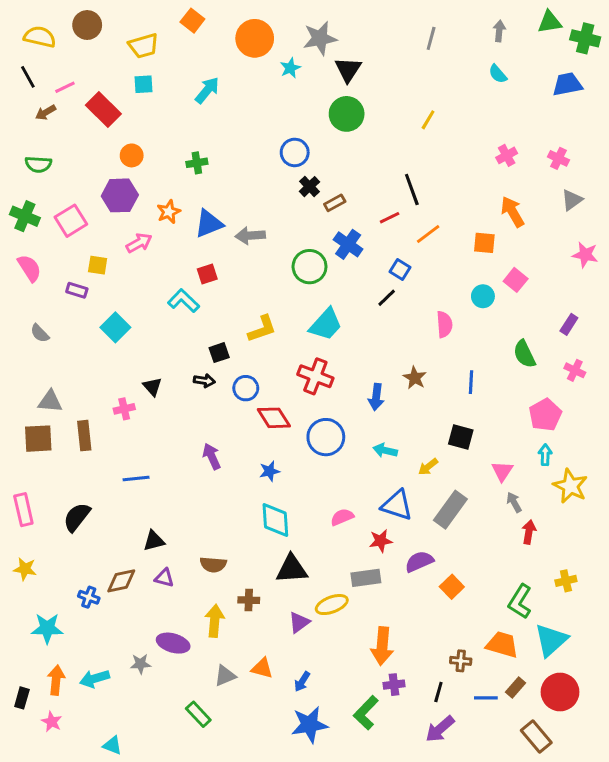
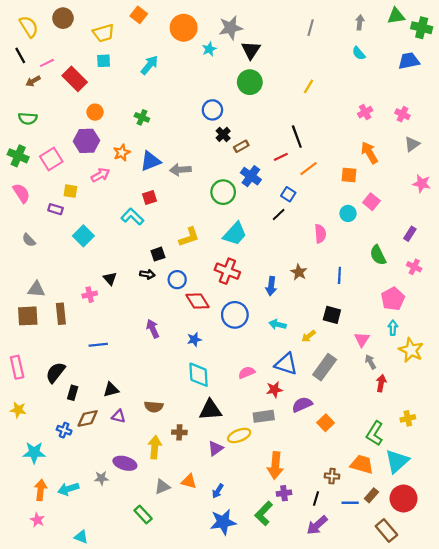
yellow semicircle: (40, 37) -> (29, 27), turned 45
green cross: (197, 163) -> (142, 117), turned 32
black rectangle: (22, 698) -> (73, 393), moved

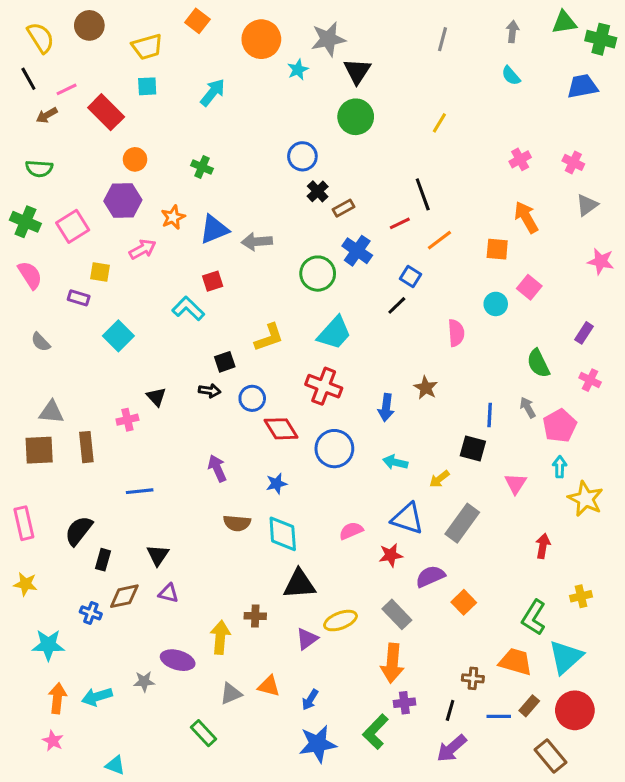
blue line: (339, 275) -> (490, 415), moved
gray arrow: (370, 362) -> (528, 407), moved
black triangle: (111, 390) -> (158, 555), turned -42
brown semicircle: (154, 407) -> (237, 523), moved
gray rectangle: (264, 416) -> (397, 614), moved, turned 54

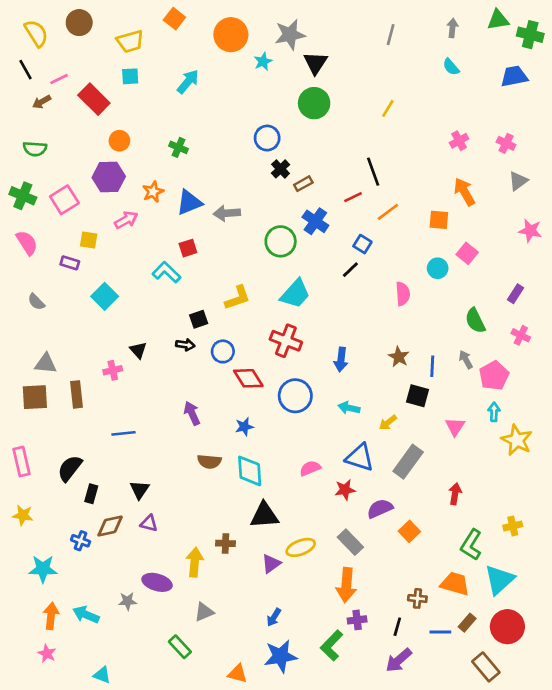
brown star: (426, 388) -> (399, 357), moved
red arrow: (543, 546) -> (455, 494), moved
orange triangle: (269, 686) -> (238, 674), moved
cyan arrow: (97, 697) -> (86, 615), turned 40

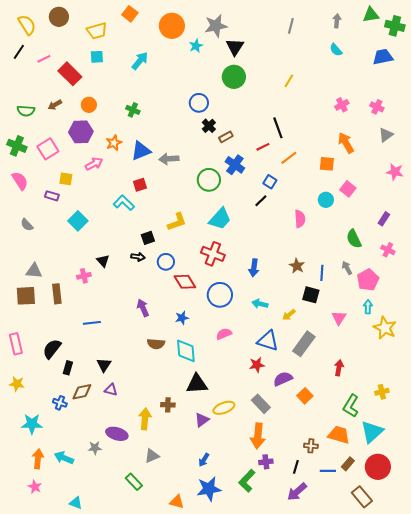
black line: (25, 70) -> (19, 52), turned 63
brown arrow: (42, 102) -> (55, 105), moved
pink semicircle: (310, 468) -> (224, 334), moved

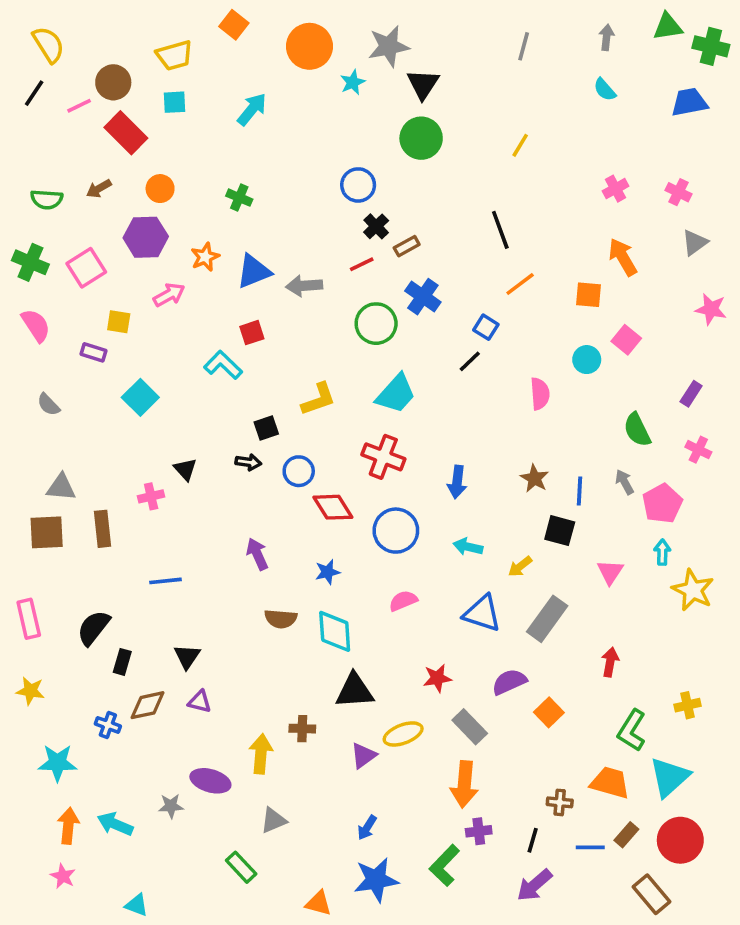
brown circle: (59, 17) -> (113, 82), moved
red line: (263, 147) -> (362, 264), moved
red star: (257, 365) -> (437, 678), moved

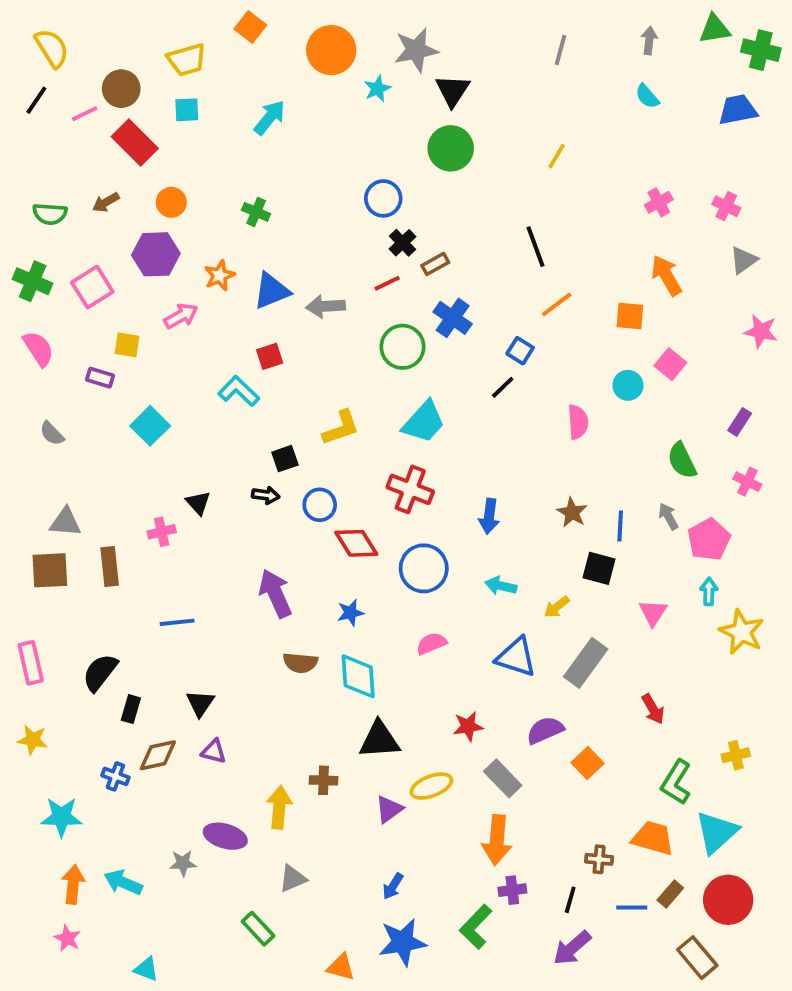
purple arrow: (257, 554) -> (275, 593), size x1.4
red arrow: (610, 662) -> (653, 709), turned 140

